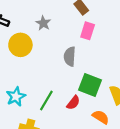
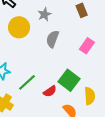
pink rectangle: (88, 31) -> (87, 46), moved
gray semicircle: (70, 56) -> (53, 39), moved

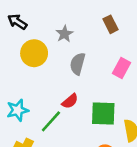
green square: (69, 80) -> (103, 113), turned -30
red semicircle: (50, 91) -> (70, 101), moved

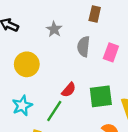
brown rectangle: (111, 24) -> (95, 14), turned 49
yellow circle: (34, 53) -> (27, 64), moved
gray semicircle: (78, 64) -> (84, 47), moved

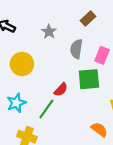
brown rectangle: (95, 14) -> (88, 19), turned 32
green square: (101, 96) -> (89, 79), moved

